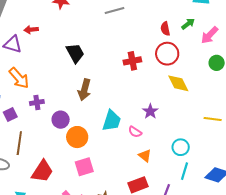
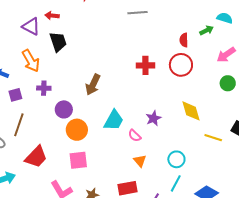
green arrow: (188, 24) -> (207, 30), moved
black trapezoid: (75, 53) -> (58, 42), moved
yellow diamond: (178, 83) -> (191, 111), moved

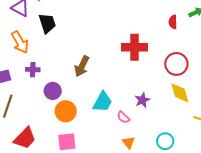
red cross: (145, 65) -> (135, 47), size x1.4
red circle: (181, 65) -> (176, 64), moved

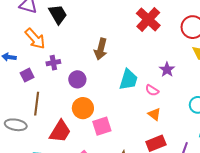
red cross: (135, 47) -> (148, 19), turned -35
orange circle: (66, 111) -> (83, 108), moved
orange triangle: (129, 142) -> (154, 114), moved

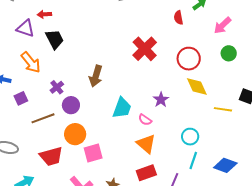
purple cross: (53, 63) -> (57, 87), moved, turned -32
brown line: (37, 104) -> (43, 118), moved, turned 60
orange triangle: (154, 114) -> (146, 144), size x1.5
red trapezoid: (60, 131) -> (51, 156), turned 40

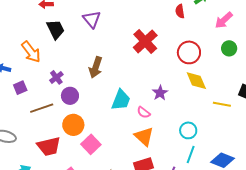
purple triangle: (26, 28) -> (92, 19), moved, turned 30
pink square: (93, 153) -> (91, 144), turned -30

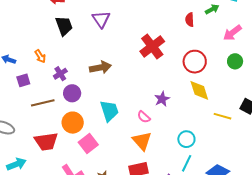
orange arrow: (31, 52) -> (40, 56), moved, size x0.6
brown arrow: (96, 67) -> (100, 67), turned -125
cyan trapezoid: (121, 100) -> (109, 111), moved, turned -45

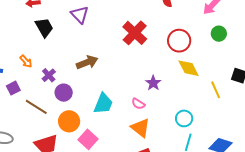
brown line: (43, 103) -> (36, 107), turned 55
cyan trapezoid: (109, 111) -> (103, 104), turned 50
yellow line: (222, 116) -> (216, 90), turned 60

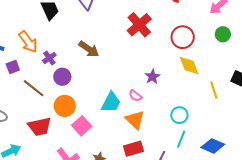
orange arrow: (26, 61) -> (28, 42), size x1.6
brown arrow: (87, 62) -> (89, 49), turned 50
cyan trapezoid: (103, 104) -> (111, 102), moved

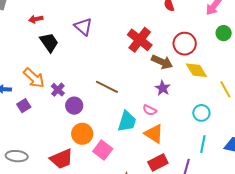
brown arrow: (89, 49) -> (162, 62), moved
brown line: (34, 88) -> (107, 87), moved
cyan circle: (179, 115) -> (201, 113), moved

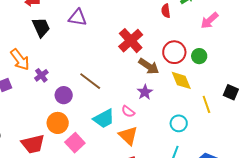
purple triangle: (83, 27) -> (78, 18), turned -42
green circle: (224, 33) -> (199, 56), moved
purple circle: (74, 106) -> (64, 95), moved
cyan trapezoid: (127, 121) -> (104, 119), turned 35

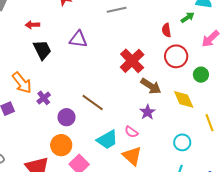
red circle: (174, 52) -> (176, 56), moved

